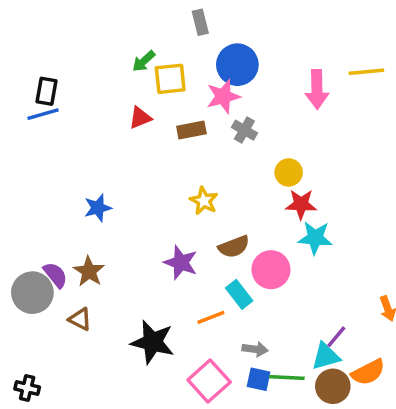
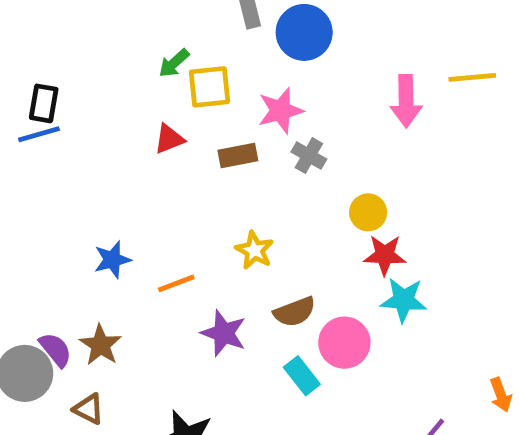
blue circle: (237, 65) -> (304, 32), moved
orange line: (211, 317) -> (176, 283), moved

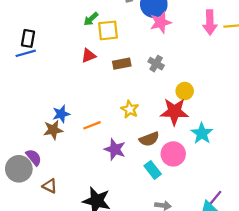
pink arrow: (406, 101) -> (210, 22), moved
pink star: (280, 111) -> (161, 22), moved
red star: (385, 255) -> (174, 112), moved, size x1.4
cyan star: (404, 300) -> (202, 133), turned 30
brown star: (100, 345) -> (53, 130), moved, turned 30

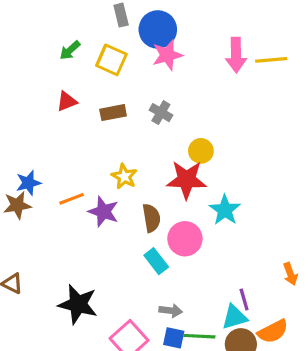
yellow square: (108, 30) -> (111, 60), moved, turned 30
brown semicircle: (149, 139) -> (151, 218), turned -78
purple star: (115, 149) -> (103, 212), moved
purple line: (216, 197) -> (244, 299), turned -56

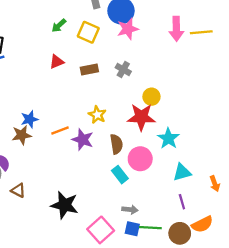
cyan triangle: (234, 317) -> (182, 172), moved

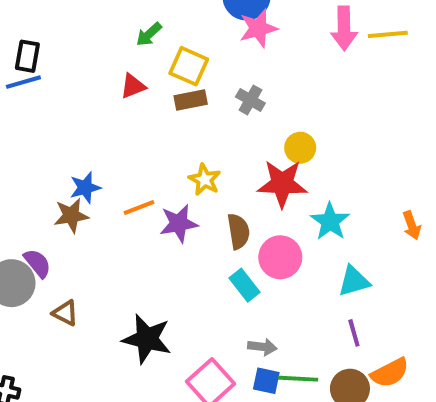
green arrow: (59, 25) -> (149, 34), moved
yellow square: (88, 32) -> (189, 66), moved
purple star: (83, 140) -> (179, 223), turned -30
orange arrow: (215, 184) -> (412, 225), moved

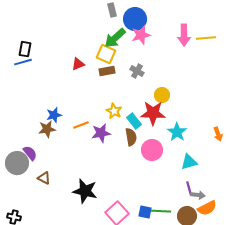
green arrow: (149, 34) -> (115, 38), moved, size x1.6
cyan rectangle: (244, 285) -> (134, 121), moved
gray arrow: (262, 347) -> (198, 195), moved

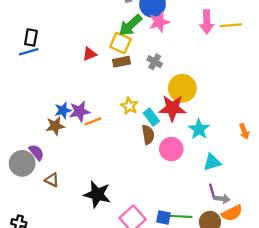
yellow circle: (162, 95) -> (182, 88), size x1.6
purple star: (101, 133) -> (80, 111), moved

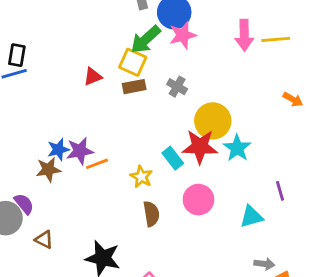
yellow star: (129, 106) -> (141, 177), moved
cyan star: (199, 129) -> (237, 148), moved
orange arrow: (244, 131) -> (293, 99), moved, turned -40
brown semicircle: (148, 135) -> (151, 214), moved
purple line: (212, 191) -> (280, 191), moved

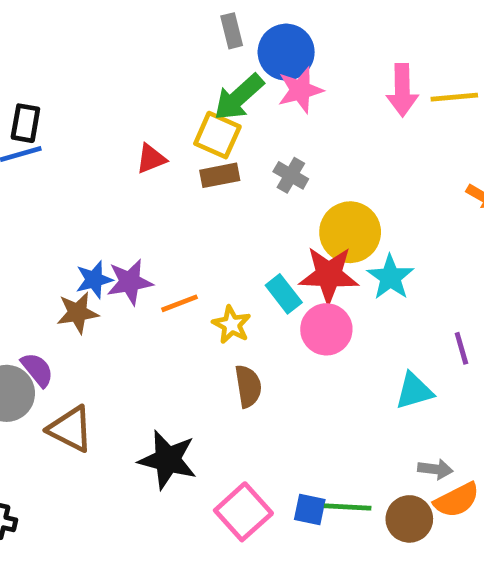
orange line: (97, 164) -> (179, 303), moved
pink circle: (198, 200) -> (326, 329), moved
brown triangle: (44, 240) -> (70, 429), size x1.5

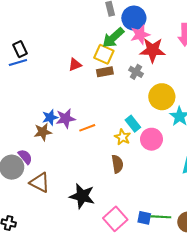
black rectangle: (25, 123) -> (20, 49), turned -35
red star: (329, 275) -> (153, 50), moved
yellow star: (232, 325) -> (123, 137), moved

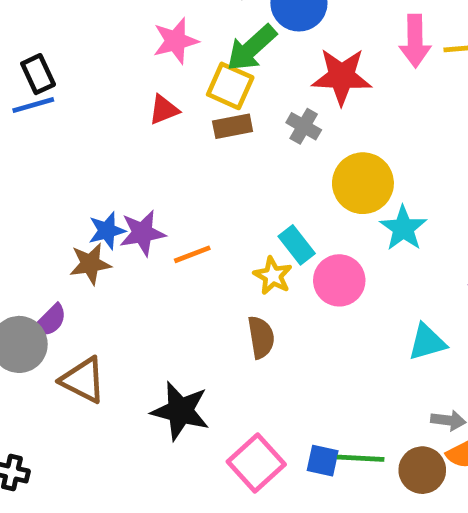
pink star: (140, 35) -> (176, 41), moved
purple semicircle: (25, 157) -> (50, 321), turned 84

